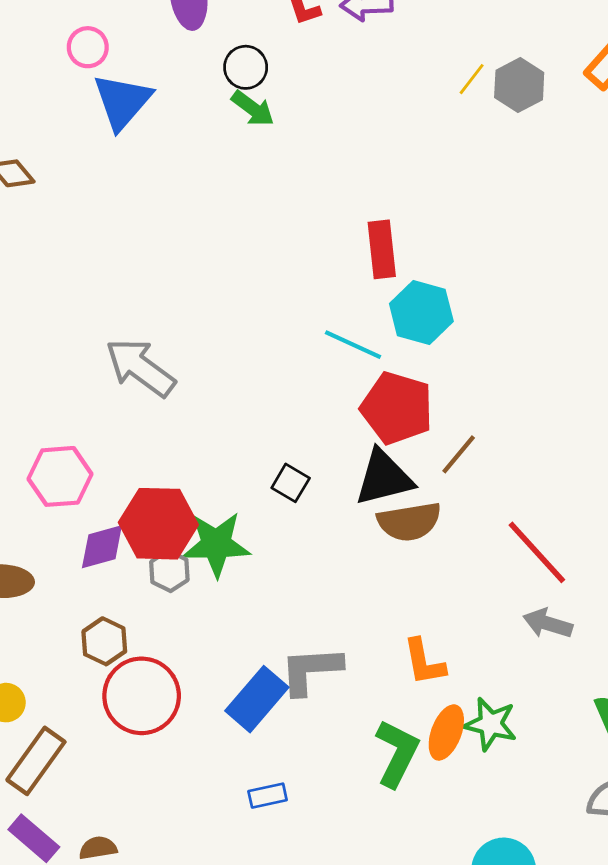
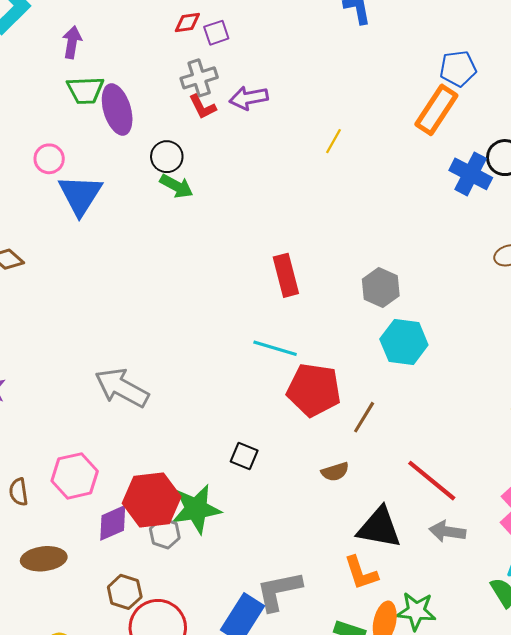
gray hexagon: (519, 85) -> (381, 288), moved
cyan hexagon: (421, 312) -> (404, 342), moved
black triangle: (384, 478) -> (379, 528), moved, turned 33
brown semicircle: (409, 522) -> (335, 472), size x0.6

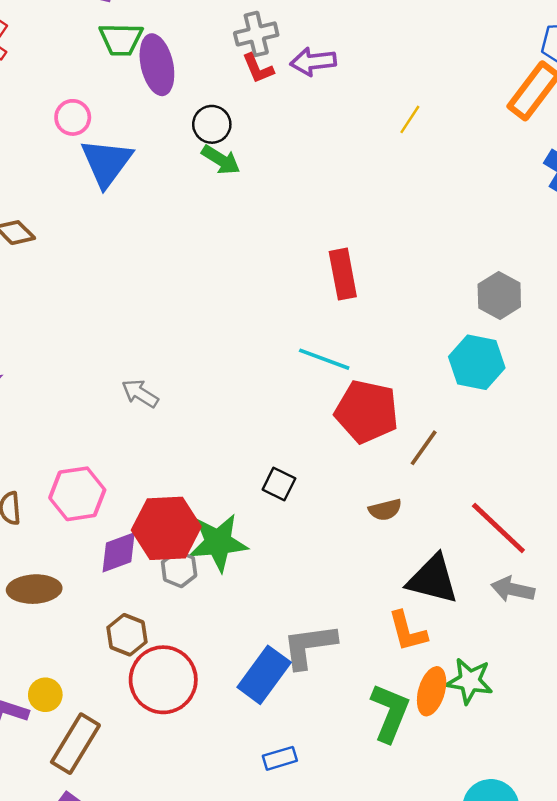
gray hexagon: (381, 288) -> (499, 296), moved
gray arrow: (122, 388) -> (140, 393), size x0.6

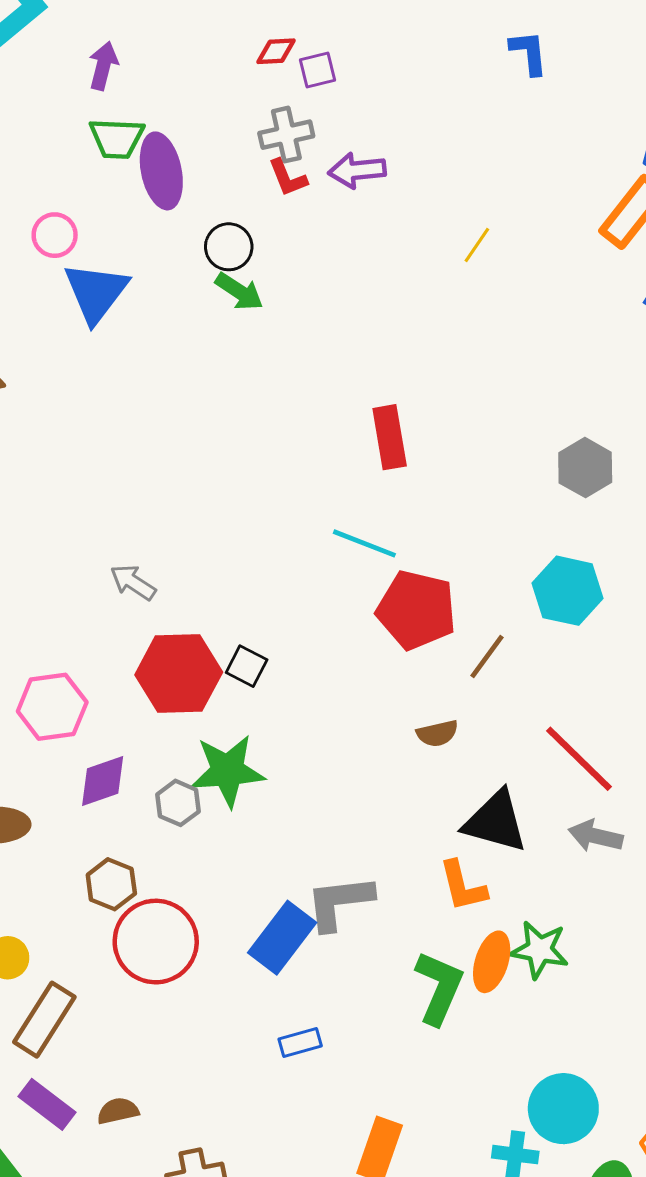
cyan hexagon: (477, 362) -> (568, 591), moved
black square: (279, 484) -> (247, 666), moved
red hexagon: (166, 528) -> (179, 673), moved

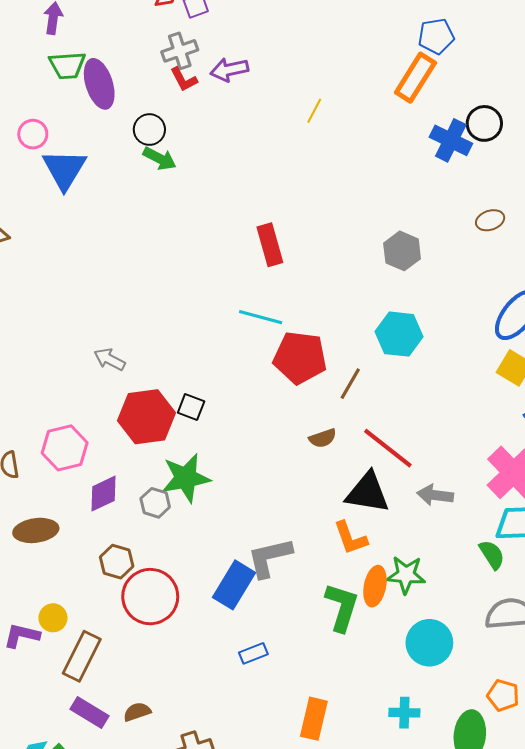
red line: (579, 759) -> (388, 448), moved
cyan circle: (563, 1109) -> (429, 643), moved

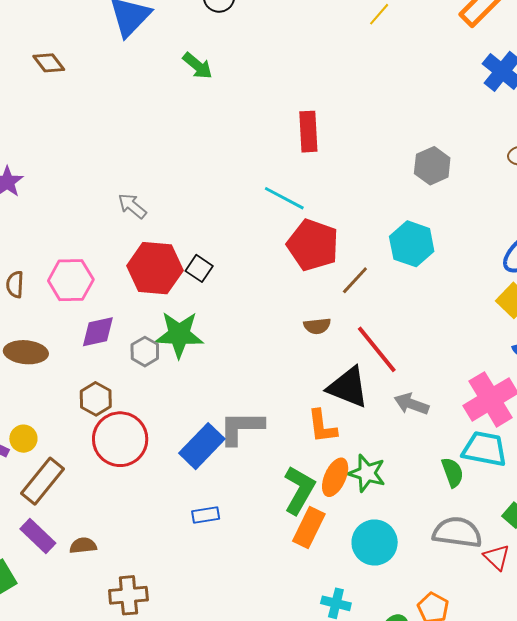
green arrow: (160, 159) -> (198, 66), moved
orange rectangle: (314, 719) -> (309, 528), moved

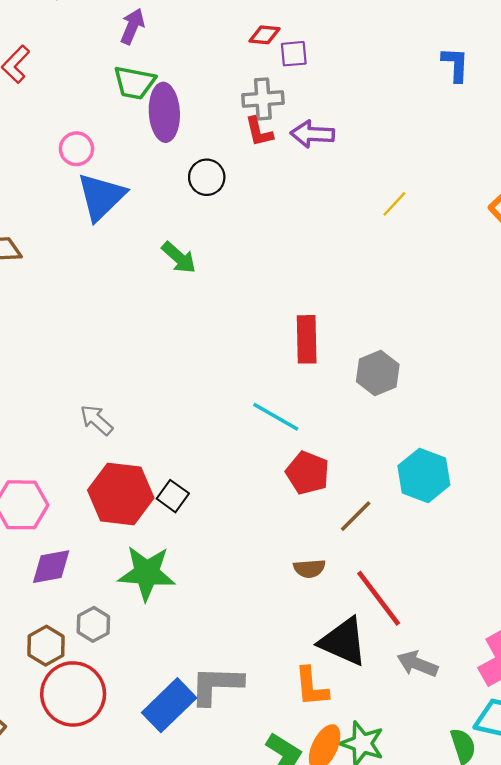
gray hexagon: (432, 166) -> (378, 373), moved
red pentagon: (313, 245) -> (308, 473), size x0.7
gray hexagon: (145, 352) -> (93, 624), moved

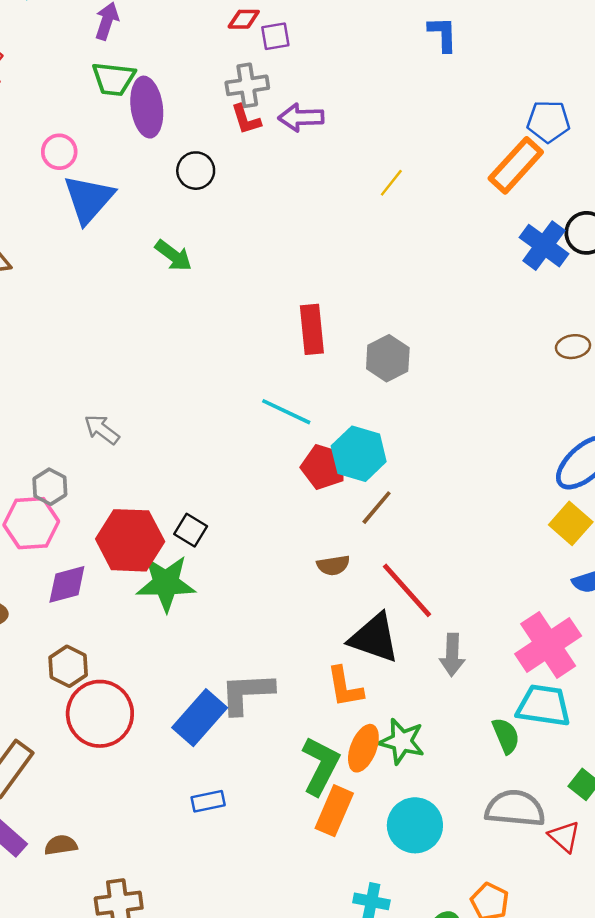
cyan hexagon: (424, 475) -> (359, 454), moved
red hexagon: (121, 494) -> (130, 540), moved
black square: (173, 496) -> (191, 530), moved
gray hexagon: (93, 624) -> (50, 487), moved
gray arrow: (417, 664) -> (452, 655), turned -105

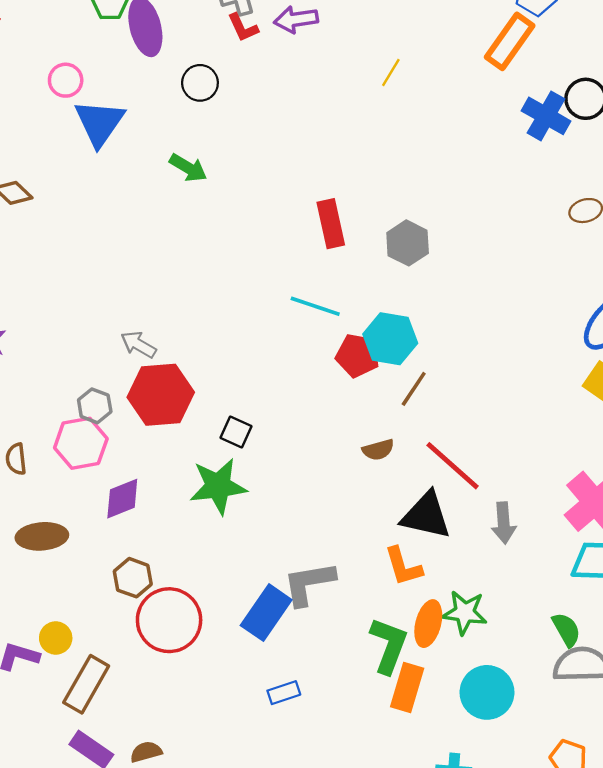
red hexagon: (130, 540) -> (161, 395), moved
green semicircle: (506, 736) -> (566, 630), moved

